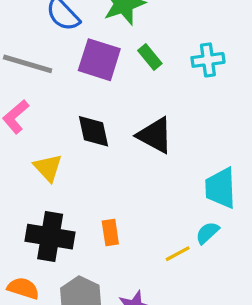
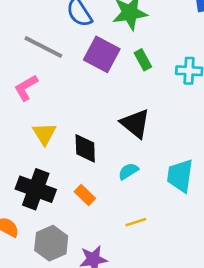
black diamond: (94, 131) -> (85, 148), moved
orange rectangle: (110, 232) -> (85, 195), turned -48
cyan semicircle: (207, 233) -> (128, 171), moved

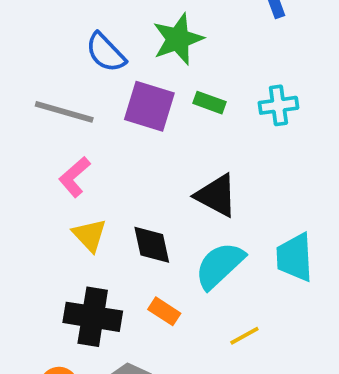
green rectangle: (143, 60) -> (209, 103), turned -30
pink L-shape: (26, 88) -> (74, 177), moved
cyan semicircle: (128, 171) -> (220, 265), size x1.8

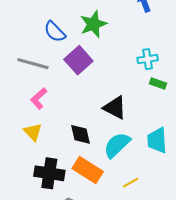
green rectangle: (209, 103) -> (158, 84), moved
purple square: (149, 106) -> (78, 60), turned 32
yellow triangle: (90, 235) -> (33, 132), moved
orange rectangle: (164, 311) -> (88, 170), size x1.8

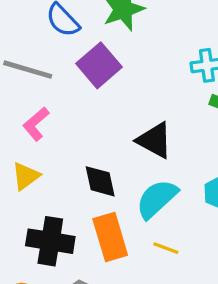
yellow triangle: (33, 132) -> (26, 176), turned 36
orange rectangle: (88, 170) -> (110, 237), turned 40
yellow line: (131, 183) -> (166, 248), moved, turned 49

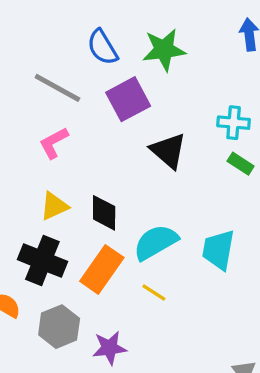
black triangle: (154, 140) -> (168, 151), moved
yellow triangle: (26, 176) -> (54, 206), moved
orange rectangle: (110, 237) -> (102, 269), turned 39

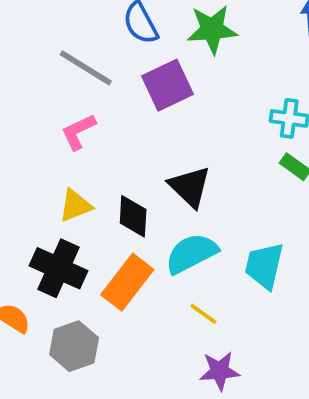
black triangle: (168, 151) -> (190, 187), moved
yellow line: (154, 292) -> (203, 314), moved
purple star: (109, 348) -> (220, 371), moved

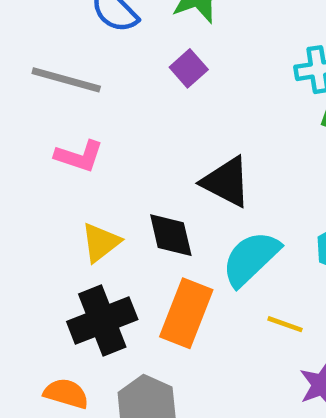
purple square: (168, 85) -> (189, 68), moved, size x0.6
pink L-shape: (78, 132) -> (79, 156), turned -120
black cross: (58, 268) -> (102, 320), turned -30

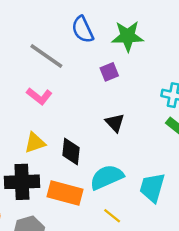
black triangle: (226, 182) -> (115, 123), moved, size x0.7
orange rectangle: (186, 313) -> (65, 193), turned 64

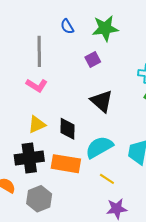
blue semicircle: (83, 30) -> (67, 26), size x0.7
gray line: (46, 56) -> (39, 51), turned 60
black triangle: (115, 123) -> (102, 101), size x1.4

